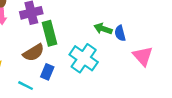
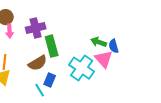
pink triangle: (143, 56) -> (104, 59), moved
cyan line: (26, 86) -> (40, 90), moved, turned 32

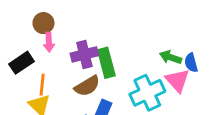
purple cross: (36, 28) -> (84, 54), moved
cyan cross: (82, 68) -> (147, 93), turned 30

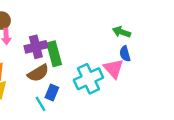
green arrow: (171, 57) -> (122, 32), moved

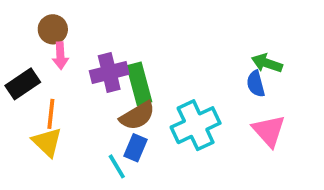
green arrow: (122, 32) -> (267, 63), moved
pink triangle: (114, 69) -> (269, 131), moved
brown semicircle: (38, 73) -> (137, 116), moved

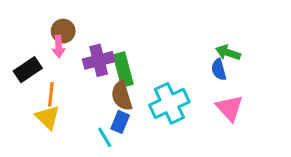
brown circle: (53, 29) -> (63, 31), moved
brown semicircle: (137, 116) -> (122, 96), turned 104

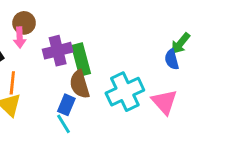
green arrow: (228, 53) -> (180, 43), turned -70
pink triangle: (230, 108) -> (164, 102), moved
blue rectangle: (120, 122) -> (66, 105), moved

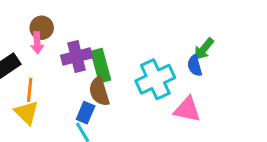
cyan cross: (125, 92) -> (155, 79), moved
pink triangle: (164, 102) -> (187, 110), turned -36

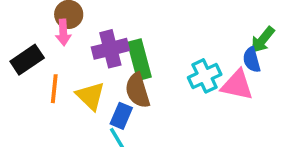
cyan cross: (155, 79) -> (205, 76), size x0.7
pink triangle: (187, 110) -> (237, 85), moved
yellow triangle: (27, 113) -> (90, 96), moved

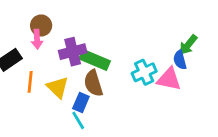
green rectangle: (139, 60) -> (95, 60), turned -52

